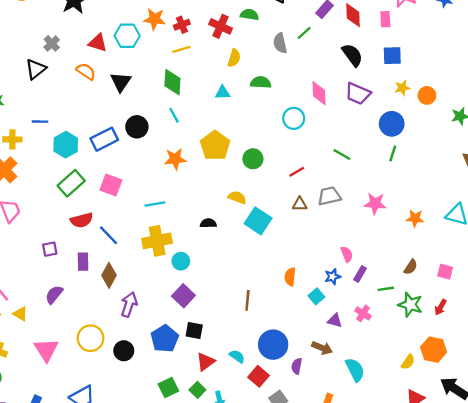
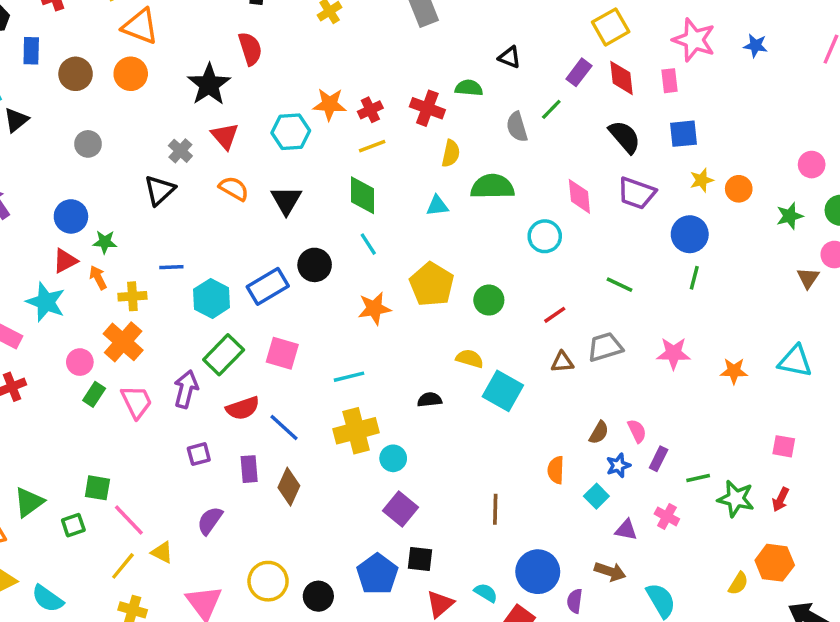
red triangle: (98, 43) -> (225, 136), moved, turned 36
green semicircle: (261, 82) -> (492, 187), size x1.4
brown semicircle: (411, 267) -> (599, 433), moved
purple arrow: (129, 304) -> (186, 389), moved

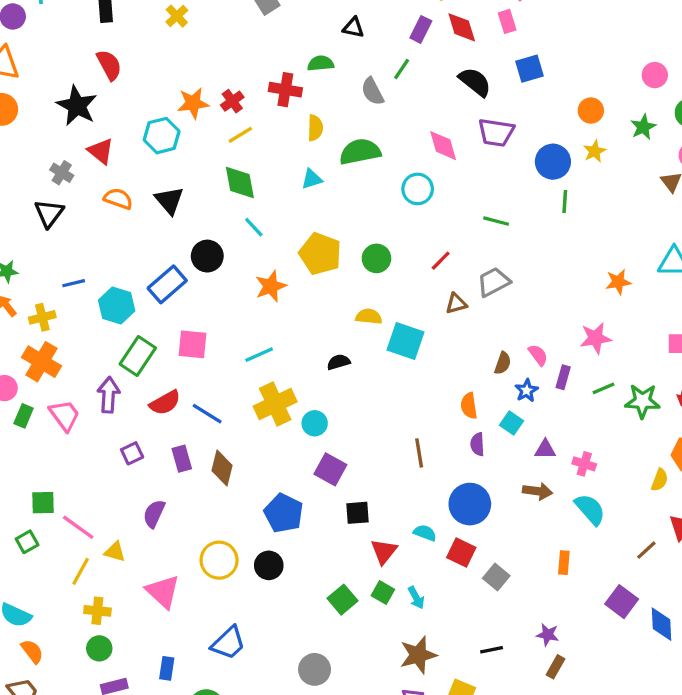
yellow star: (702, 180) -> (595, 151), moved
pink star: (673, 353) -> (596, 338), moved
pink cross: (667, 516) -> (584, 464), moved
blue pentagon: (377, 574) -> (284, 513), moved
purple semicircle: (575, 601) -> (477, 444), moved

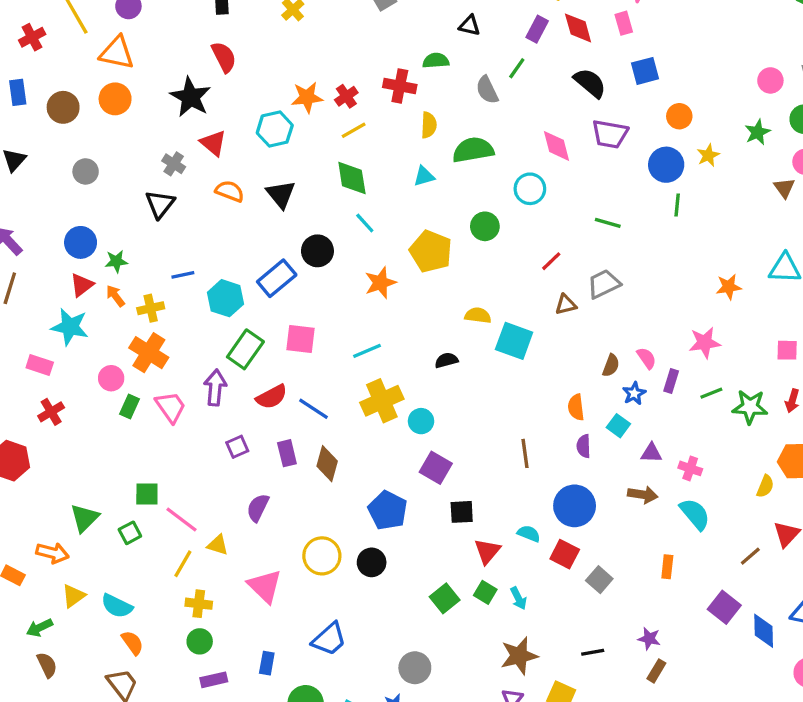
orange circle: (591, 111) -> (679, 116), moved
green circle: (376, 258) -> (485, 226), moved

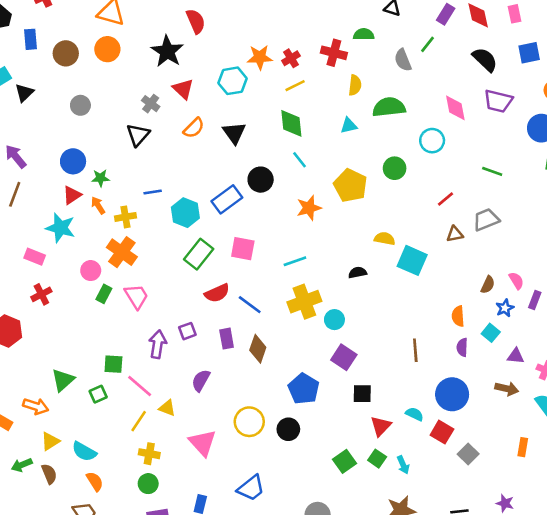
orange semicircle: (230, 191) -> (194, 128), turned 110
purple arrow: (215, 388) -> (158, 344), moved
brown semicircle: (47, 665) -> (49, 474), moved

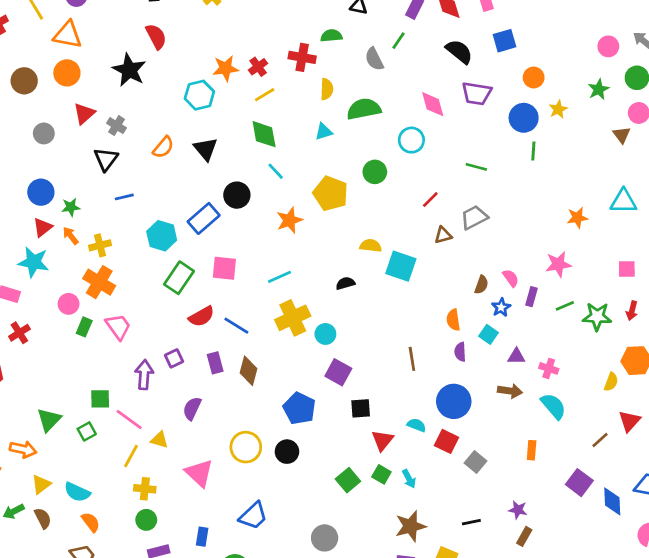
red triangle: (183, 89) -> (84, 114), moved, turned 40
blue line: (153, 192) -> (124, 197), moved

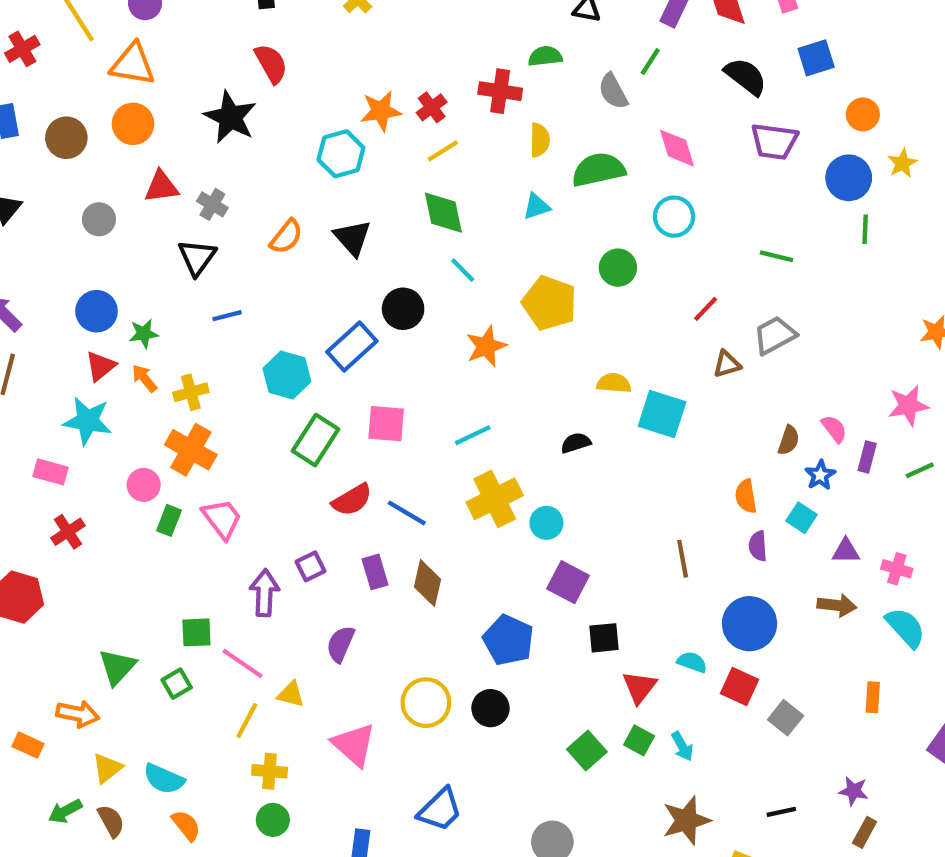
pink diamond: (433, 104) -> (677, 148), moved
red triangle: (84, 114) -> (161, 187), turned 35

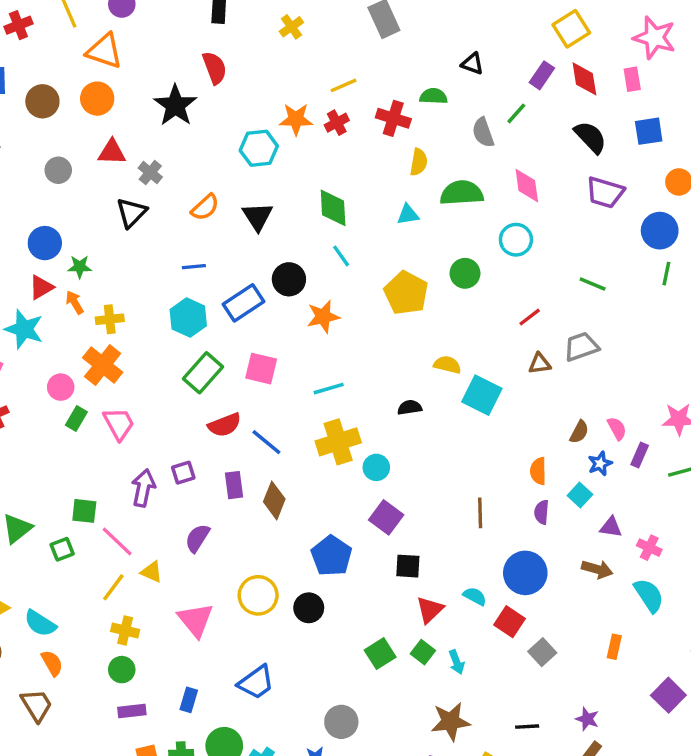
yellow line: (443, 151) -> (343, 85), moved
blue line: (227, 316) -> (194, 267), moved
orange star: (486, 346) -> (323, 317), moved

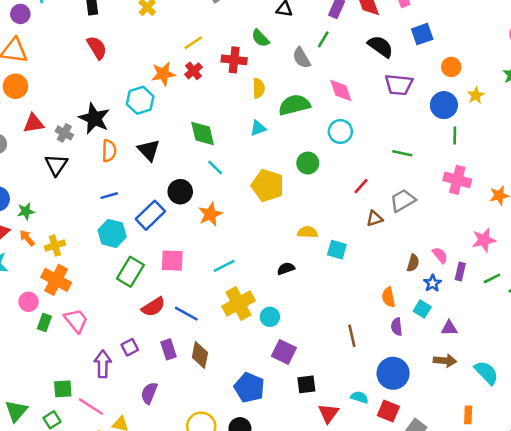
green semicircle: (433, 96) -> (260, 38), turned -126
black star: (175, 105) -> (94, 118), moved
orange semicircle: (205, 207) -> (109, 151), turned -35
cyan square: (482, 395) -> (337, 250), size x0.7
pink cross: (649, 548) -> (457, 180), moved, size x1.5

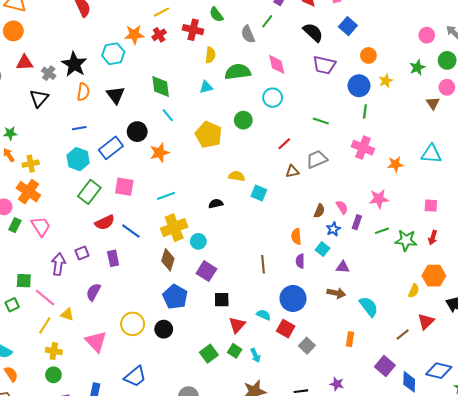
blue square: (422, 34) -> (348, 26), turned -36
brown diamond: (200, 355) -> (168, 260), moved

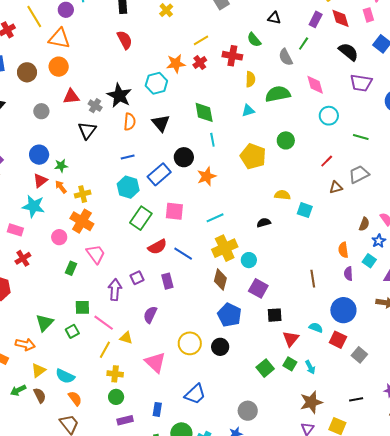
cyan circle: (273, 98) -> (329, 116), moved
cyan line: (168, 115) -> (212, 140), turned 32
green rectangle: (15, 225) -> (71, 268), moved

